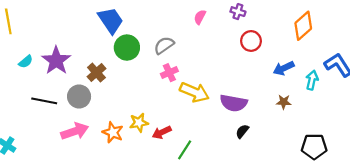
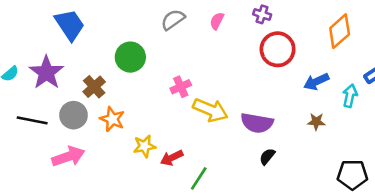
blue trapezoid: (111, 20) -> (70, 25), moved
red circle: (251, 41) -> (278, 49), size x1.4
gray semicircle: (164, 45) -> (173, 20), moved
orange star: (113, 132) -> (112, 119), moved

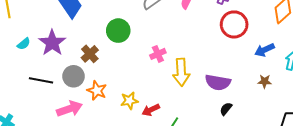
yellow arrow: (210, 110) -> (181, 72), turned 64
orange star: (112, 119) -> (97, 91), moved

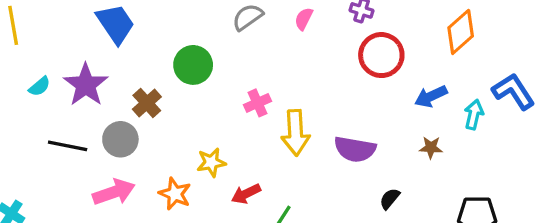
orange star: (97, 91) -> (175, 194), moved
yellow star: (129, 101) -> (211, 162), moved
black semicircle: (226, 109) -> (390, 199), moved

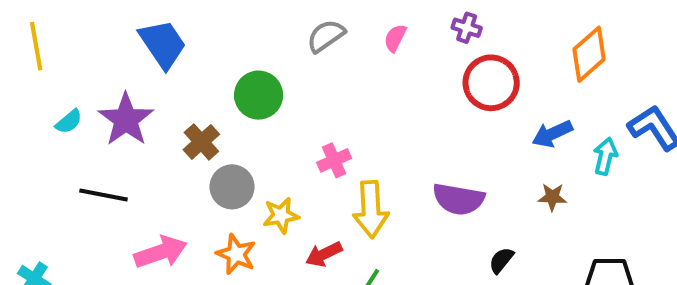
pink cross: (257, 103) -> (334, 160), moved
yellow arrow: (295, 133) -> (371, 209), moved
gray circle: (120, 139) -> (232, 187), moved

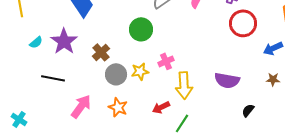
green circle: (259, 95) -> (141, 29), moved
yellow star: (281, 215) -> (140, 71), moved
pink arrow: (161, 252) -> (81, 106), turned -35

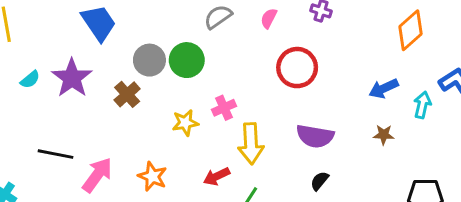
red circle: (243, 23) -> (297, 68), moved
gray circle: (116, 74) -> (149, 60), moved
black line: (53, 78) -> (55, 154), moved
black semicircle: (248, 110) -> (319, 181), moved

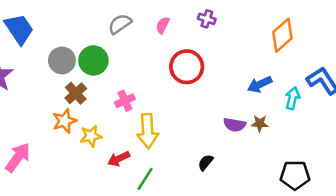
brown cross: (127, 94) -> (76, 93), moved
yellow star: (185, 123) -> (91, 136), moved
purple semicircle: (315, 136) -> (235, 125), moved, size x0.7
orange star: (152, 176) -> (64, 121), moved, turned 30

